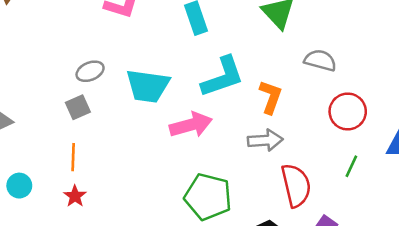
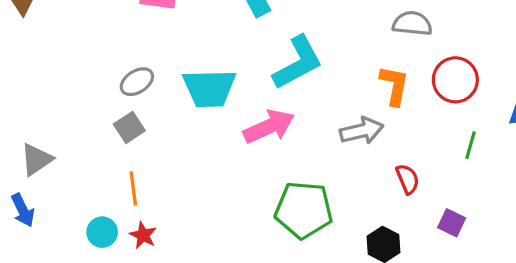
orange L-shape: (271, 97) -> (394, 85), moved
red semicircle: (296, 185) -> (408, 179), size x0.6
cyan circle: (19, 186) -> (102, 232), moved

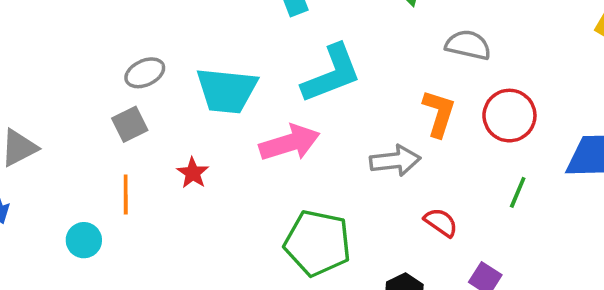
red semicircle: (408, 179) -> (441, 222), turned -40
red star: (143, 235) -> (193, 173), moved

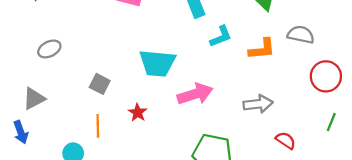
gray ellipse: (145, 73) -> (49, 49), moved
cyan L-shape: (332, 74) -> (221, 36), moved, size x0.6
orange L-shape: (439, 113) -> (262, 49), moved, turned 68
gray square: (130, 124) -> (100, 84), turned -36

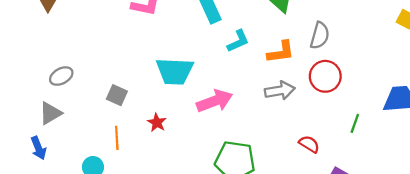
gray semicircle: (301, 35) -> (320, 36), turned 96
gray ellipse: (49, 49) -> (61, 76), moved
red circle: (326, 76) -> (325, 76), moved
gray arrow: (258, 104) -> (280, 91), moved

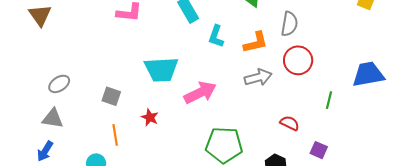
cyan L-shape: (238, 41) -> (216, 36), turned 140
gray triangle: (50, 113) -> (53, 119), turned 45
blue arrow: (38, 148) -> (45, 151), turned 60

